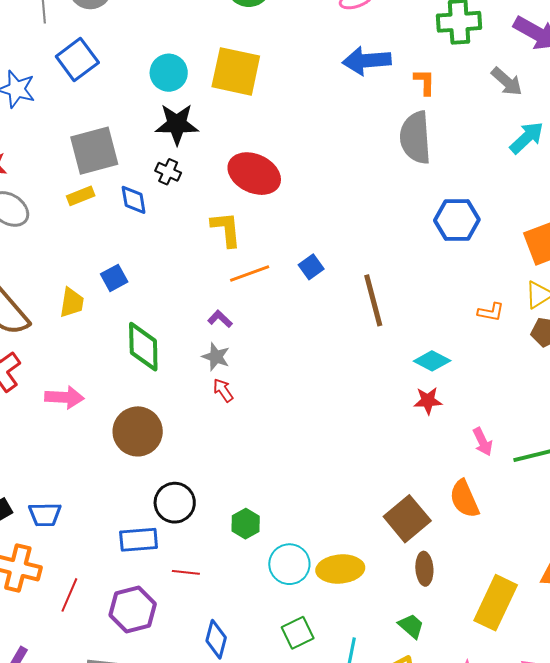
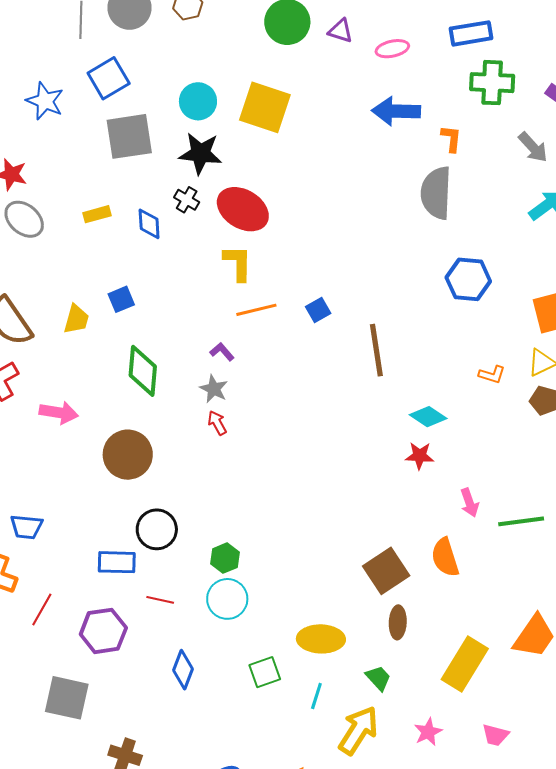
gray square: (94, 151) -> (129, 136), moved
red ellipse: (254, 174) -> (243, 209), moved
cyan circle: (289, 564) -> (227, 599), moved
yellow ellipse: (340, 569) -> (321, 639), moved

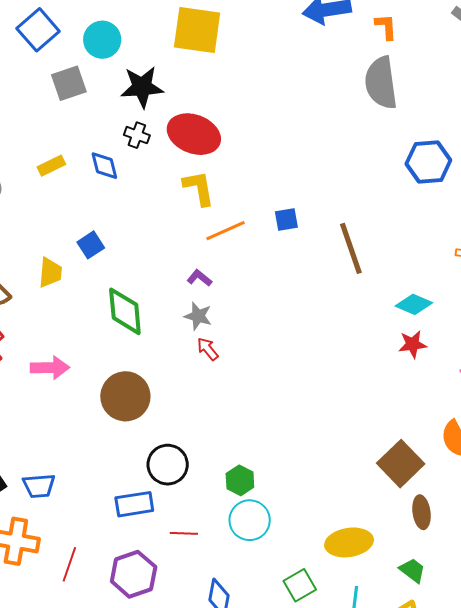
cyan circle: (198, 101) -> (102, 40), moved
gray square: (129, 136) -> (69, 83), size x0.7
blue square: (318, 310) -> (286, 219), turned 30

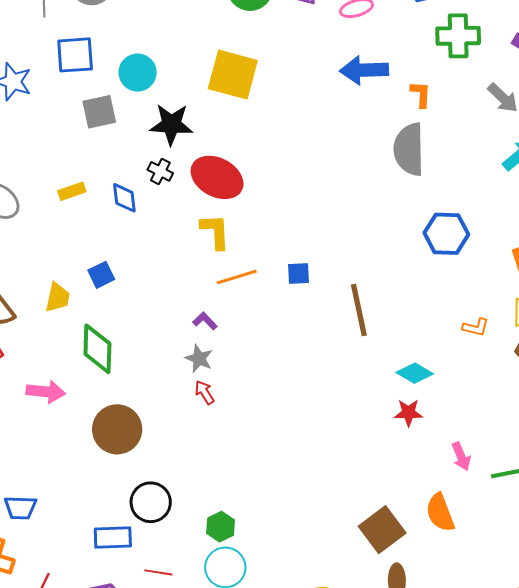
blue square: (38, 30) -> (75, 55), turned 30
green diamond: (125, 311) -> (97, 349), moved

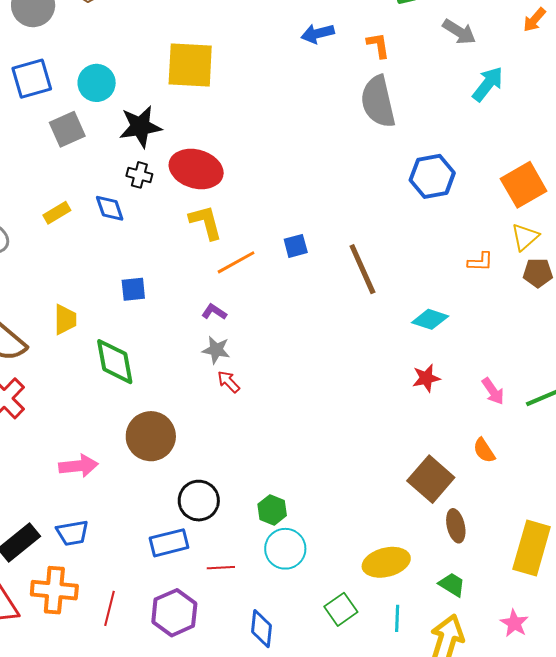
blue arrow: (364, 70) -> (318, 34), size x0.7
blue square: (101, 275) -> (133, 289), moved, turned 32
pink arrow: (46, 392) -> (78, 466), moved
red star: (408, 413) -> (426, 378), moved
orange semicircle: (440, 513) -> (484, 450), size x0.7

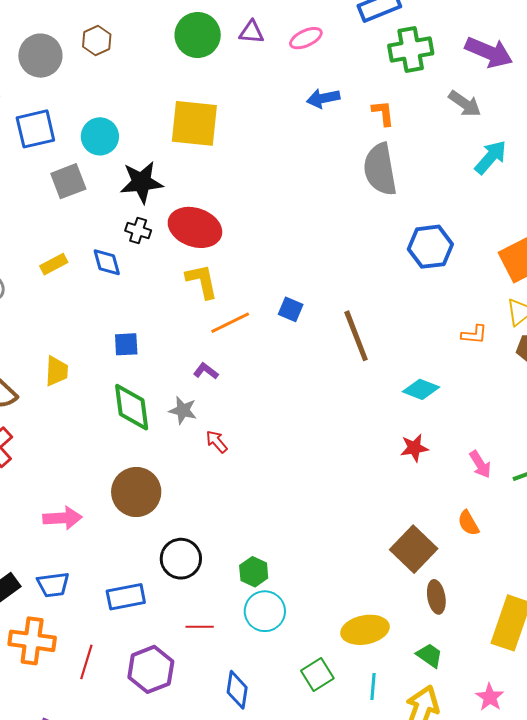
blue square: (296, 246) -> (291, 309), turned 35
gray star: (216, 350) -> (183, 410), moved
green diamond: (115, 362) -> (132, 407), moved
blue rectangle: (169, 543) -> (126, 597), moved

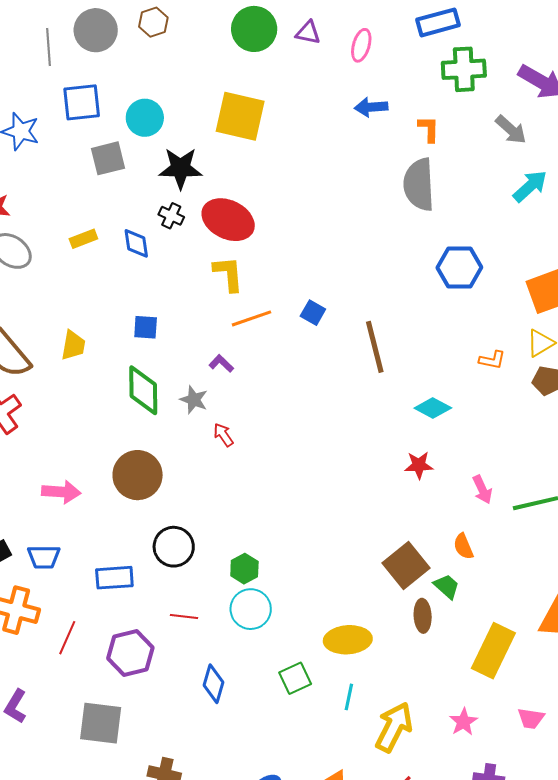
pink ellipse: (306, 38) -> (361, 45), turned -56
green trapezoid: (429, 655) -> (447, 586), moved

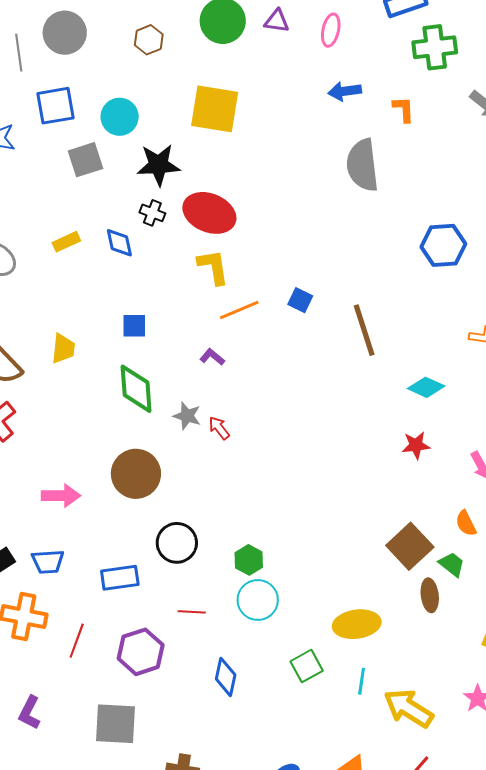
brown hexagon: (153, 22) -> (149, 40), moved
gray semicircle: (419, 185) -> (362, 165), moved
gray star: (194, 400) -> (187, 416), moved
yellow arrow: (394, 727) -> (409, 708), turned -81

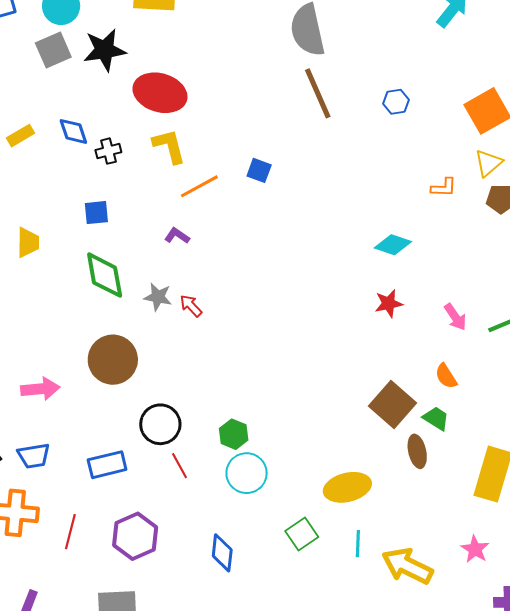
gray square: (85, 160) -> (53, 50), moved
black cross: (152, 213) -> (108, 151), moved, turned -30
blue hexagon: (443, 245) -> (396, 102), size x0.6
brown line: (364, 330) -> (318, 93), moved
red line: (192, 612) -> (179, 466), moved, turned 64

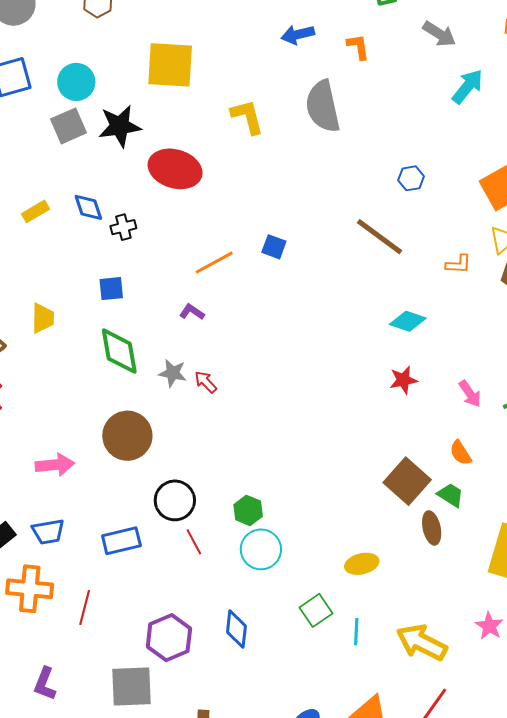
brown line: (318, 93) -> (379, 237), moved, turned -30
yellow L-shape: (169, 146) -> (247, 117), moved
yellow ellipse: (347, 487) -> (362, 564), size x0.7
purple hexagon: (135, 536) -> (169, 638), moved
cyan line: (358, 544) -> (356, 632), moved

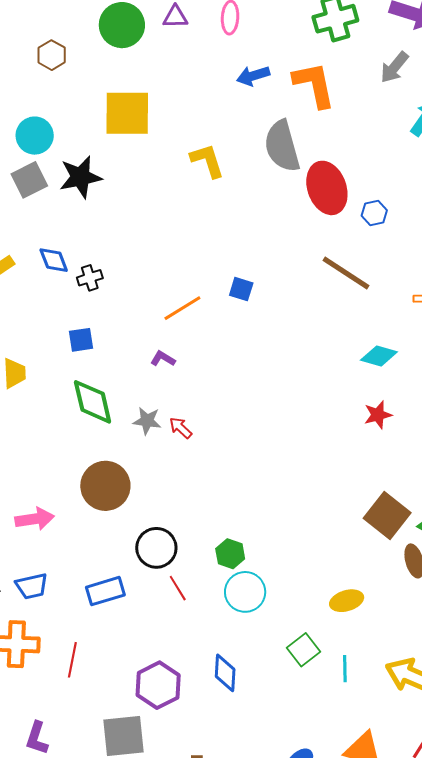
gray arrow: (439, 34) -> (394, 67), turned 100
orange L-shape: (358, 47) -> (314, 85), size x1.8
red ellipse: (175, 169) -> (327, 188), moved, turned 57

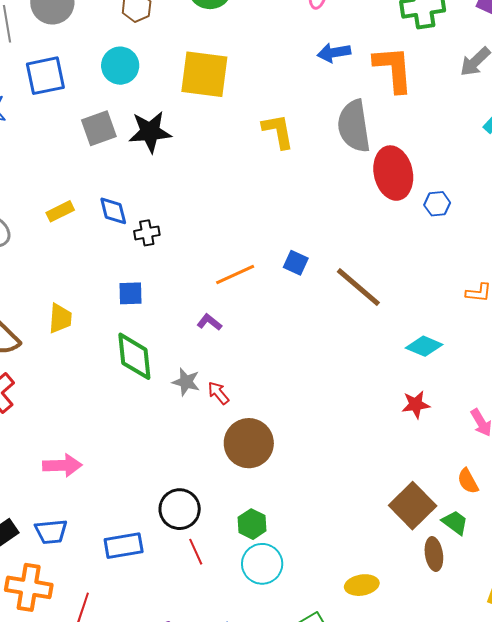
cyan circle: (35, 136) -> (120, 66), moved
brown line: (346, 273) -> (358, 287), moved
brown circle: (105, 486) -> (249, 443), moved

